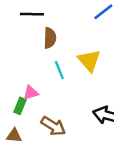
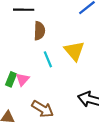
pink triangle: (31, 93) -> (23, 79), turned -32
green rectangle: (20, 106) -> (11, 79), moved

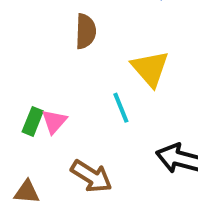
cyan line: (48, 59) -> (121, 108), moved

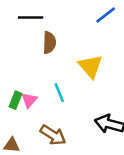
cyan line: (121, 108) -> (59, 93), moved

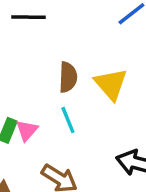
brown semicircle: (49, 43) -> (68, 77), moved

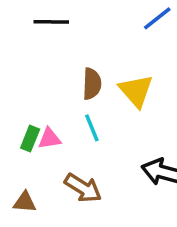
pink triangle: (27, 130) -> (49, 139), turned 40

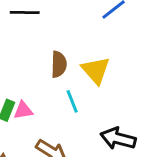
cyan line: (92, 128) -> (72, 101), moved

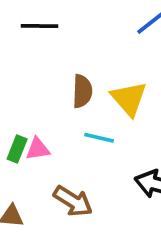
cyan line: (72, 101) -> (99, 138), turned -55

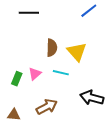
pink triangle: (38, 149) -> (35, 74), moved, turned -32
brown arrow: (73, 201) -> (47, 107), turned -60

